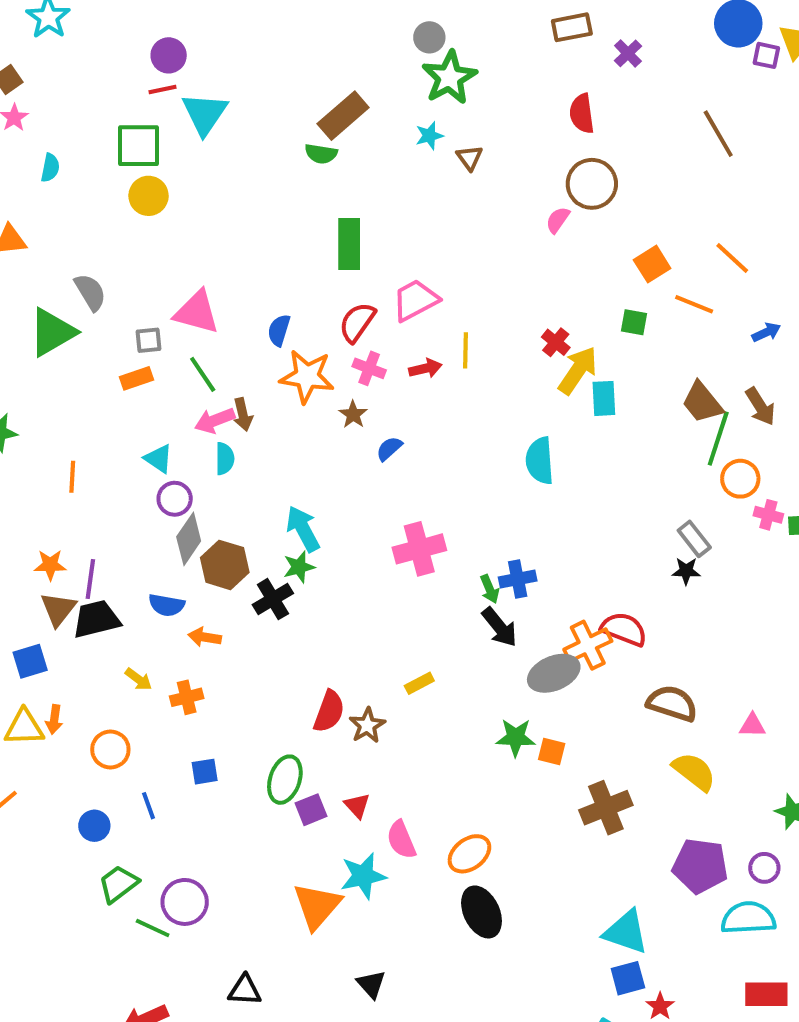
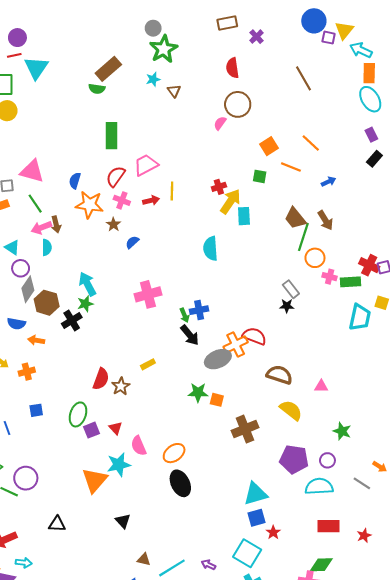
red cross: (556, 342) -> (219, 187), turned 32
cyan triangle: (626, 932) -> (255, 494), turned -35

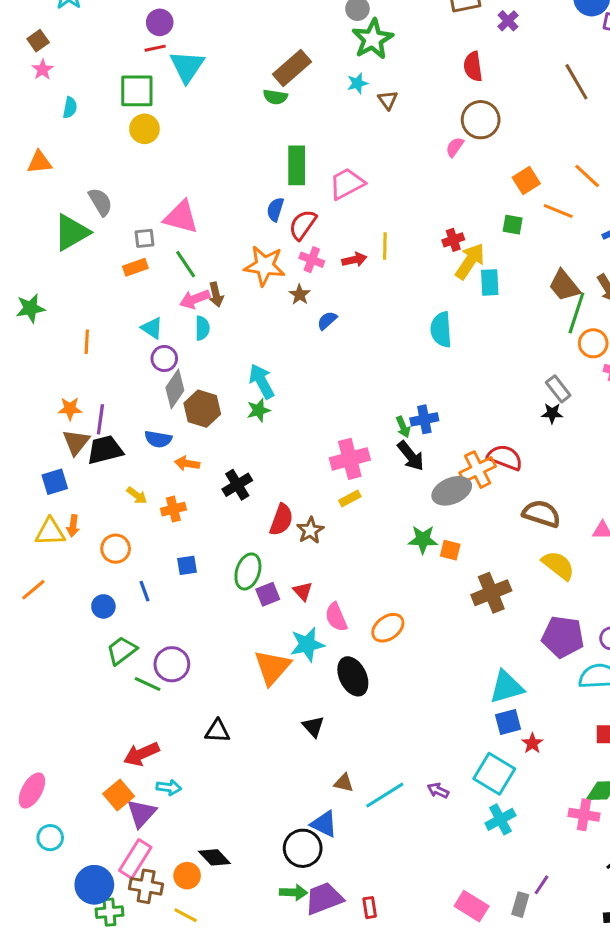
pink trapezoid: (146, 165) -> (347, 184), moved
blue semicircle: (75, 181) -> (275, 209), moved
pink cross: (148, 294) -> (350, 459), moved
black cross: (72, 320) -> (237, 485), moved
black ellipse: (180, 483) -> (353, 676), moved

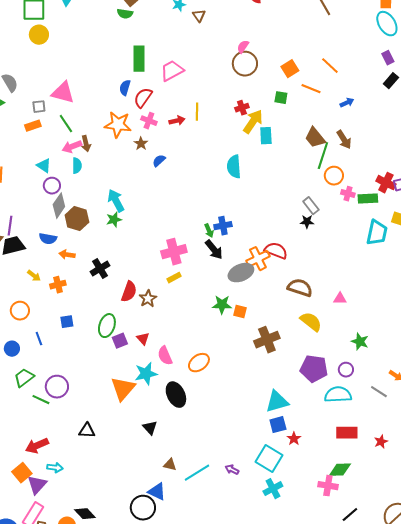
brown circle: (481, 120) -> (245, 64), moved

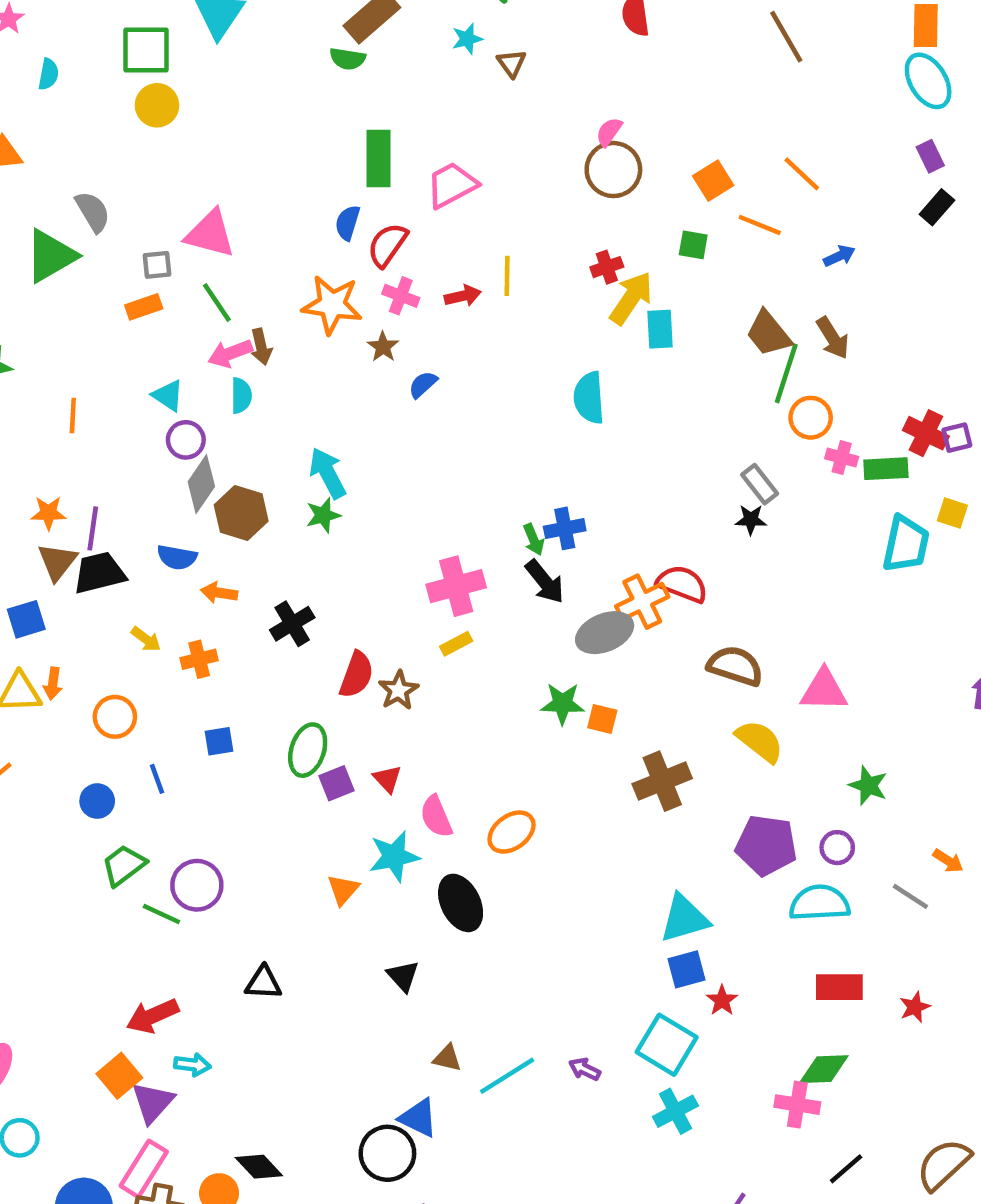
pink triangle: (340, 299) -> (824, 690), size x1.6
orange triangle: (123, 389) -> (343, 890), size x0.6

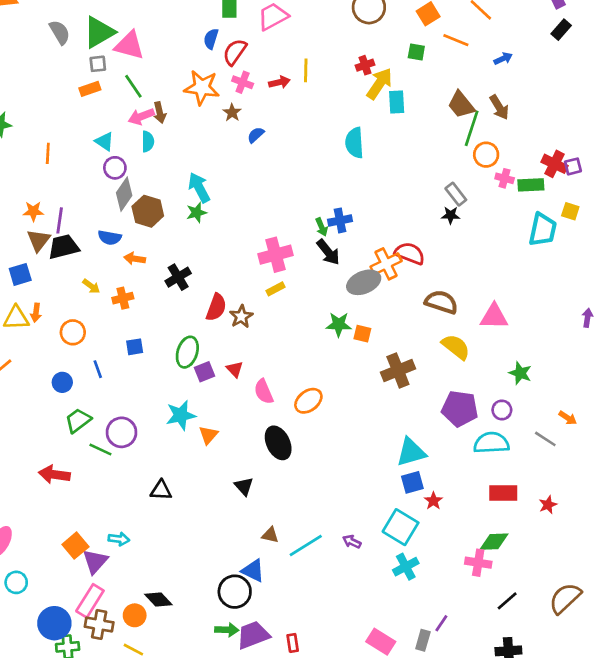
green triangle: (51, 256) -> (99, 32), moved
cyan star: (394, 856) -> (181, 415), moved
red arrow: (153, 1016) -> (54, 474), moved, turned 32

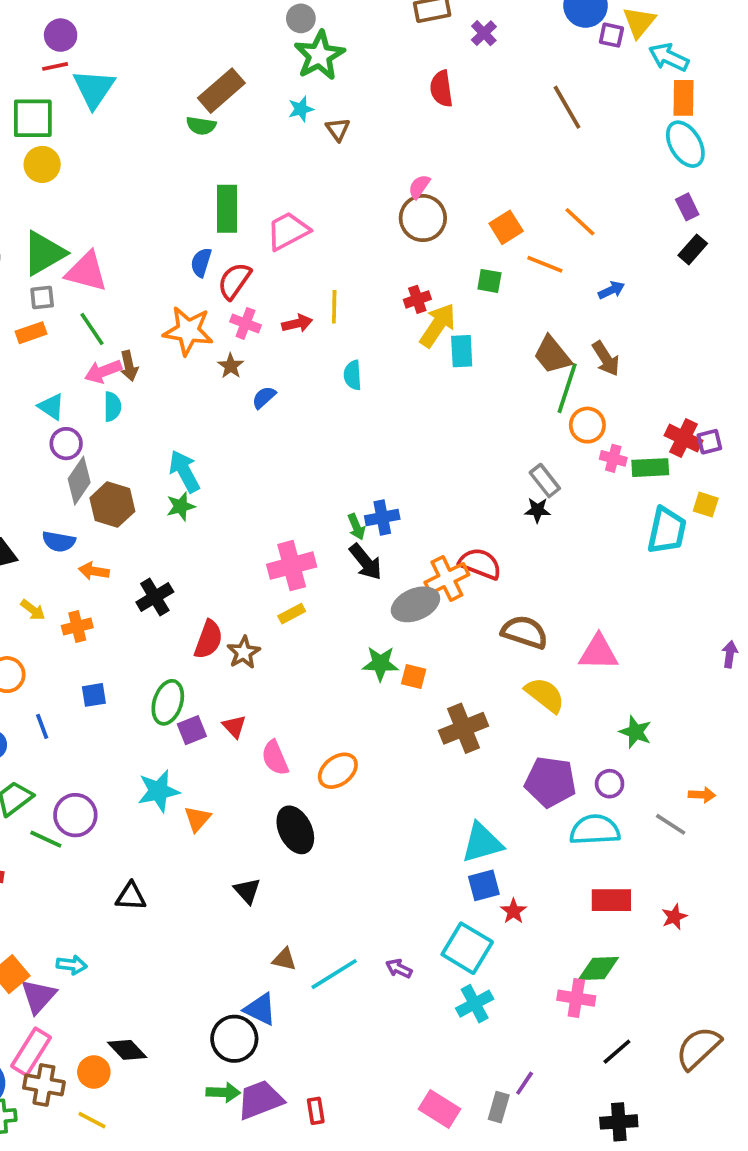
cyan semicircle: (354, 143) -> (353, 375), moved, size x0.7
orange arrow: (568, 418) -> (702, 795), turned -30

